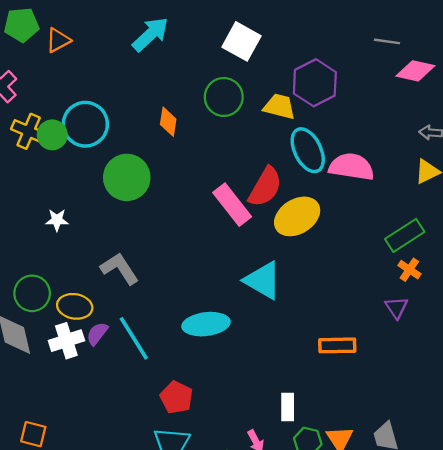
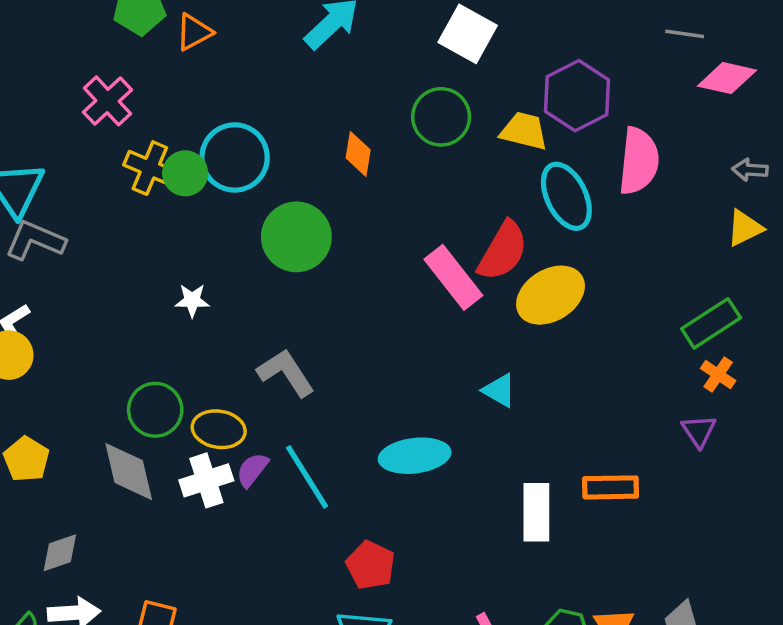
pink semicircle: (352, 167) -> (639, 161), moved, turned 87
cyan triangle: (263, 280) -> (499, 390), size x0.6
white rectangle: (288, 407) -> (536, 512), moved, size x1.4

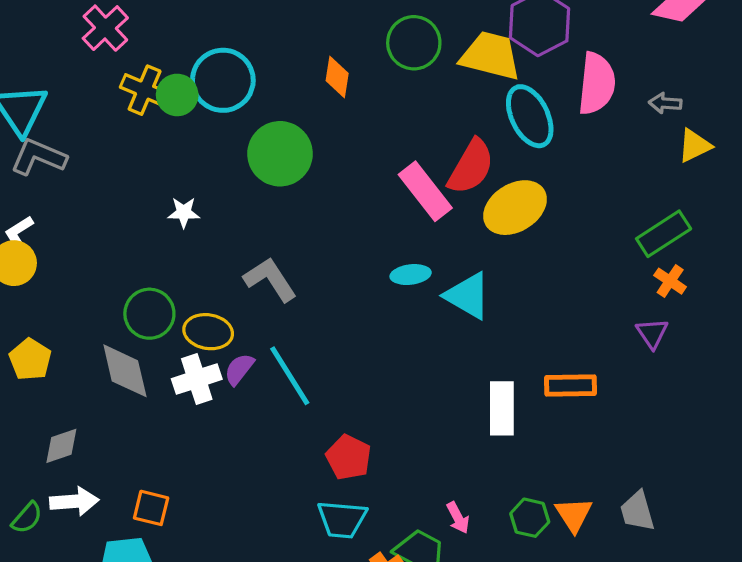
yellow trapezoid: (524, 131) -> (491, 56), size x1.4
gray arrow: (750, 170) -> (665, 103), moved
cyan triangle: (499, 390) -> (468, 296), size x1.5
cyan ellipse: (415, 456) -> (411, 275), moved, size x0.6

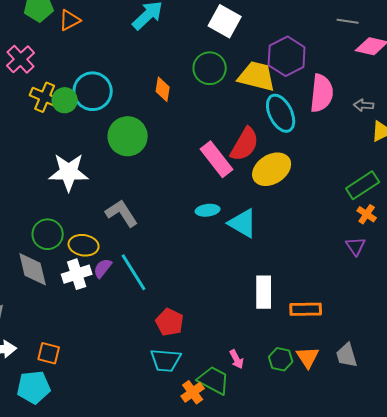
white star: (184, 212) -> (69, 172), size x2.0
orange rectangle: (571, 386) -> (306, 309), moved

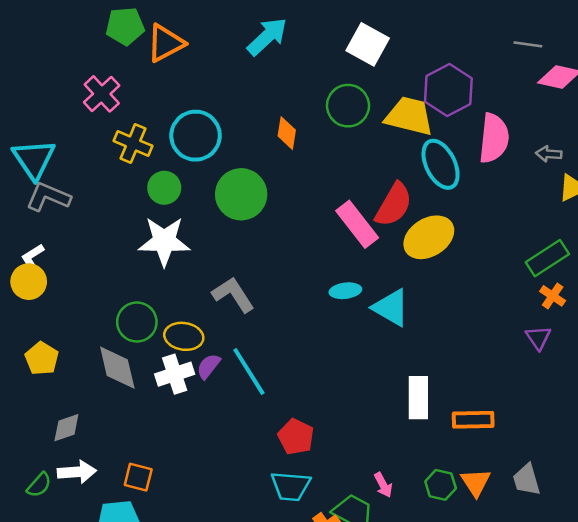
orange triangle: (70, 20) -> (166, 43), size x1.4
green circle: (65, 100) -> (164, 188), moved

